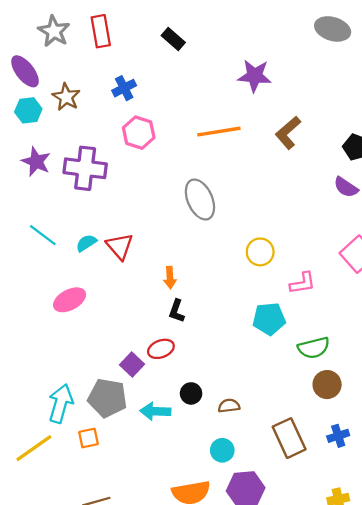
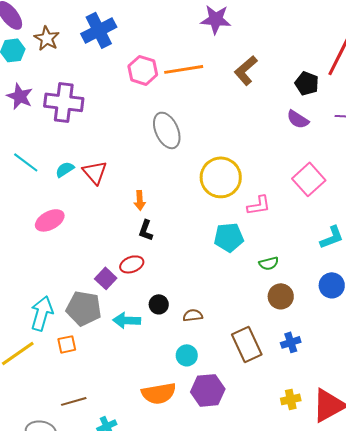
blue cross: (124, 88) -> (99, 30), size x1.6
pink hexagon: (139, 133) -> (143, 70), moved
yellow circle: (260, 252) -> (221, 177), size x1.6
green semicircle: (314, 348) -> (269, 263), size x0.7

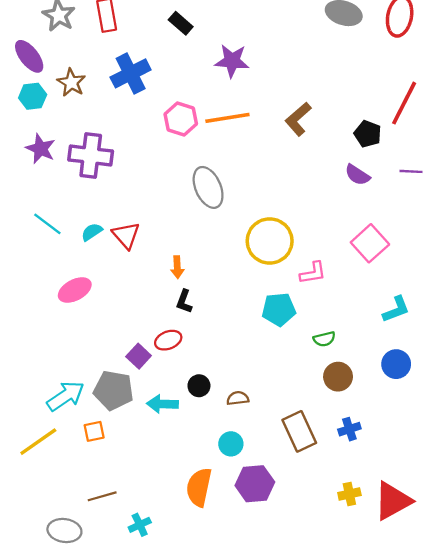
purple star: (216, 19) -> (232, 61), moved
cyan arrow: (42, 313) -> (66, 396), turned 40
orange semicircle: (159, 393) -> (199, 487), turned 112

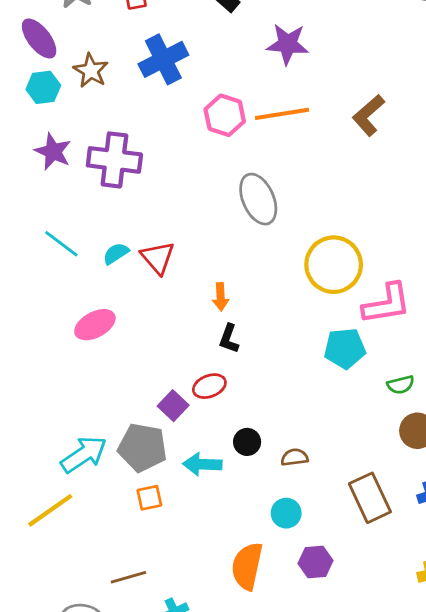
pink L-shape: (313, 273) -> (387, 304), size x1.5
orange square: (94, 431) -> (149, 498), moved
purple hexagon: (255, 484) -> (315, 562), size x0.7

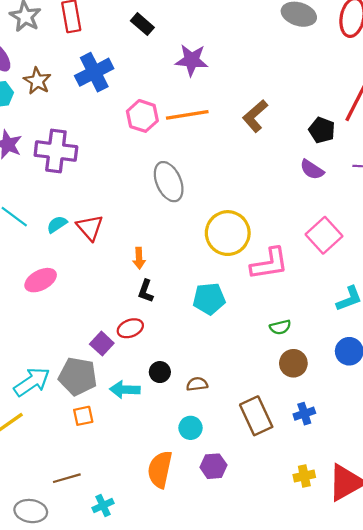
cyan pentagon: (345, 348) -> (209, 299), moved

